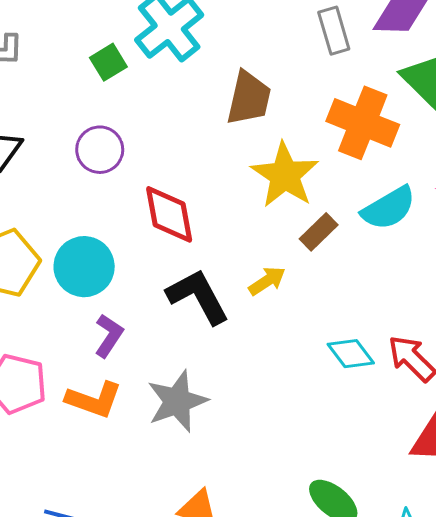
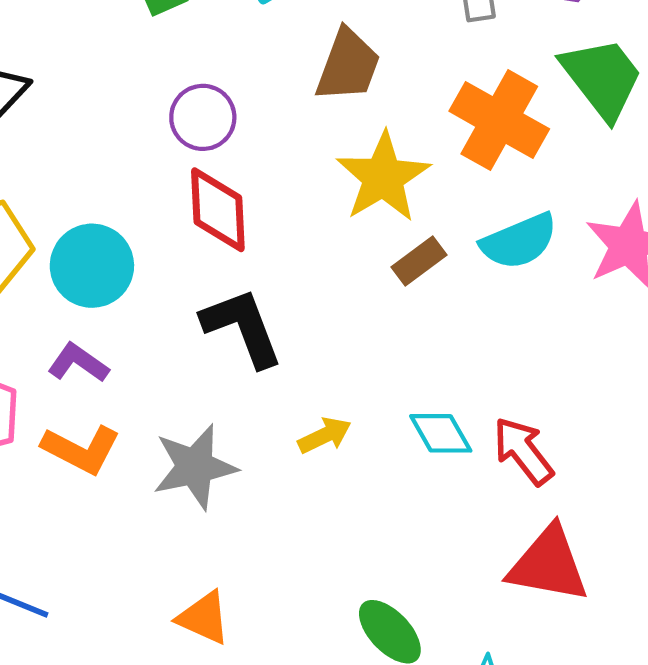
purple circle: (100, 150) -> (203, 117), moved
yellow arrow: (267, 281) -> (325, 435), moved
purple L-shape: (109, 336) -> (78, 363), moved, turned -96

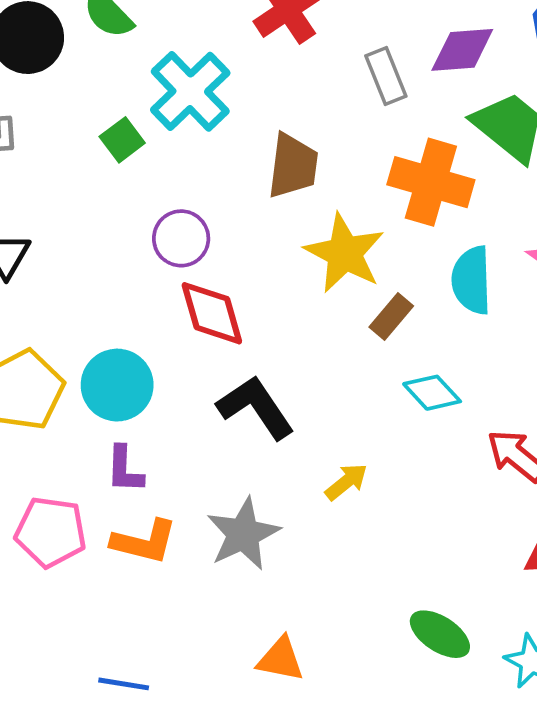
cyan semicircle: (519, 241) -> (472, 280), turned 124
purple L-shape: (78, 363) -> (125, 470), turned -110
cyan diamond: (441, 433) -> (432, 393), moved

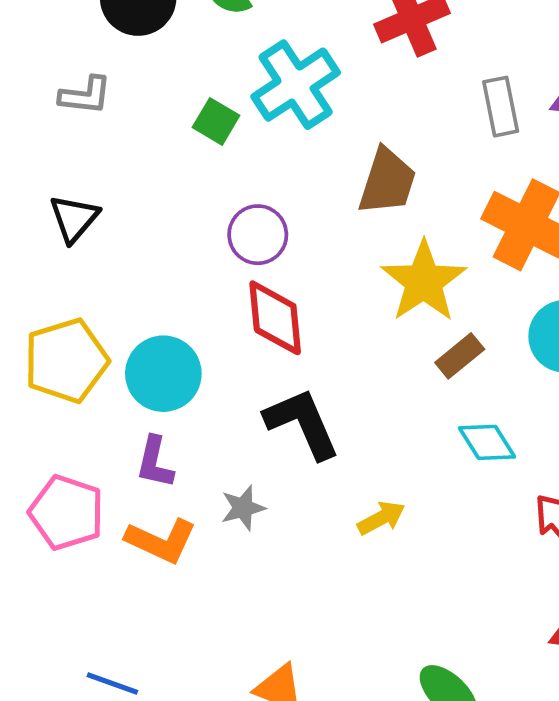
green square: (122, 140) -> (216, 121), turned -33
gray star: (243, 534) -> (243, 508), moved, size x0.6

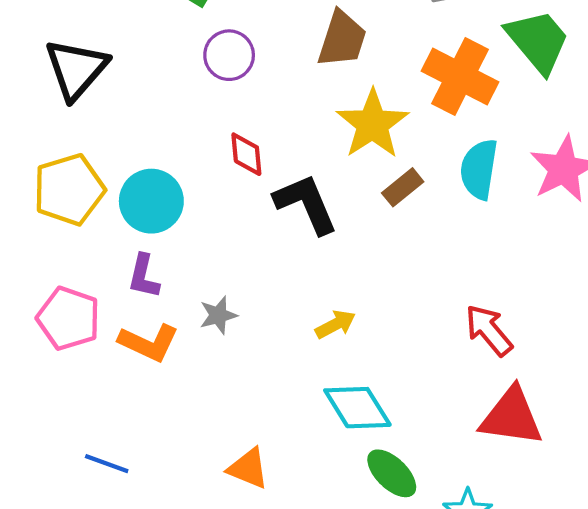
black triangle: (74, 218) -> (76, 69), size x1.5
purple circle: (258, 235) -> (229, 55), moved
red diamond: (275, 318) -> (246, 154), size x0.7
black L-shape: (302, 423) -> (306, 204), moved
cyan diamond: (487, 442) -> (357, 408), moved, size x1.4

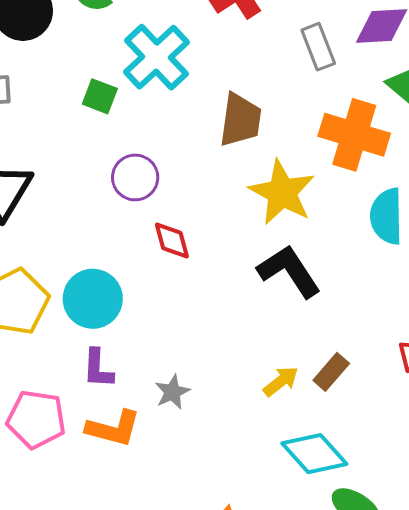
purple circle: (229, 55) -> (135, 177), moved
brown rectangle: (403, 187) -> (331, 372), moved
black L-shape: (306, 204) -> (289, 271), moved

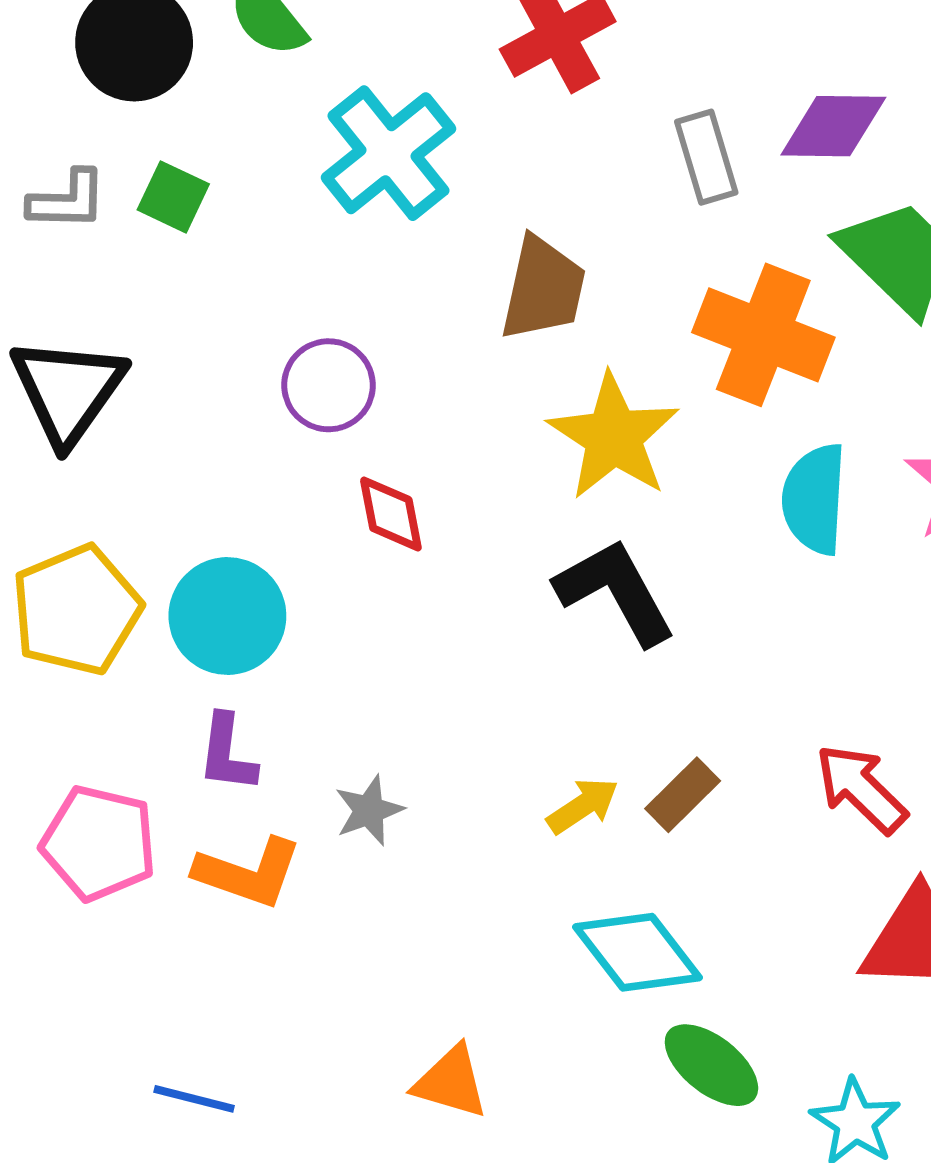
green square: (100, 96) -> (173, 197), moved

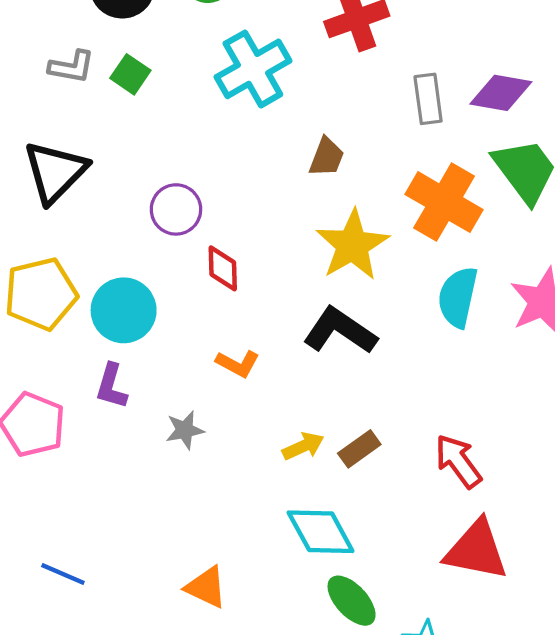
brown trapezoid: (543, 289) -> (326, 157), size x0.7
purple circle: (329, 385) -> (176, 209), moved
black L-shape: (615, 592) -> (340, 331), turned -36
orange L-shape: (248, 873) -> (238, 364), moved, size x0.7

